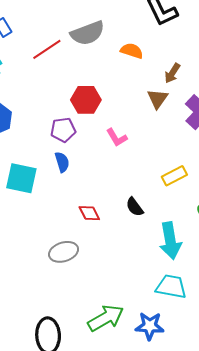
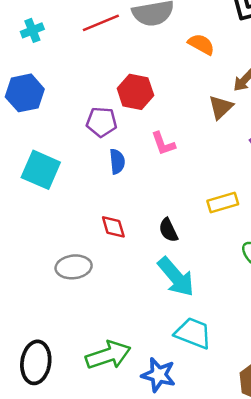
blue semicircle: (62, 162) -> (117, 161), moved
cyan arrow: (170, 241) -> (176, 277), moved, turned -42

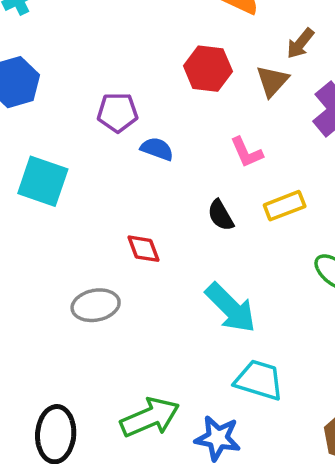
red hexagon: (135, 92) -> (208, 69), moved
pink L-shape: (163, 144) -> (247, 152), moved
blue semicircle: (117, 161) -> (157, 149), moved, turned -60
black semicircle: (168, 230) -> (221, 215), moved

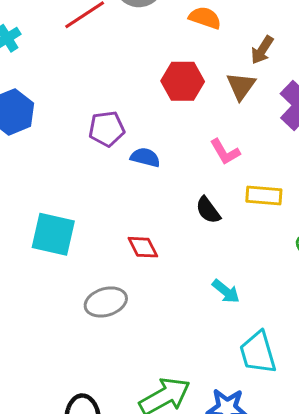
cyan square: (43, 181) -> (53, 234), moved
yellow rectangle: (285, 206) -> (264, 195), turned 32
cyan arrow: (231, 308) -> (226, 291), size x0.6
cyan trapezoid: (259, 380) -> (258, 353), turned -117

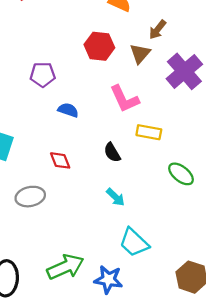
pink L-shape: (225, 152) -> (124, 99), size x1.4
blue semicircle: (145, 157) -> (68, 110), moved
black semicircle: (208, 210) -> (112, 153), moved
cyan trapezoid: (258, 353) -> (134, 243), turned -36

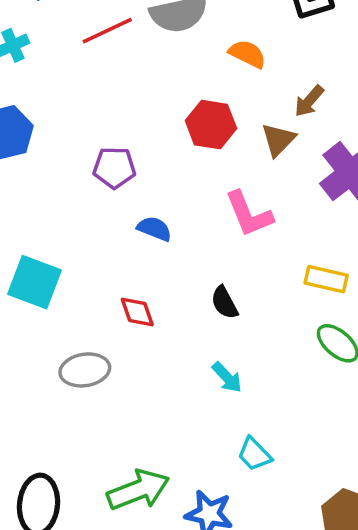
yellow rectangle: (149, 132) -> (326, 279), moved
cyan trapezoid: (134, 243) -> (254, 454), size x0.7

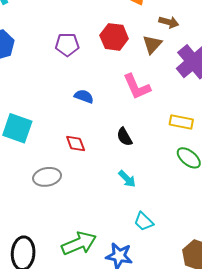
brown arrow: (309, 101) -> (169, 22), turned -114
purple pentagon: (114, 168) -> (67, 45), moved

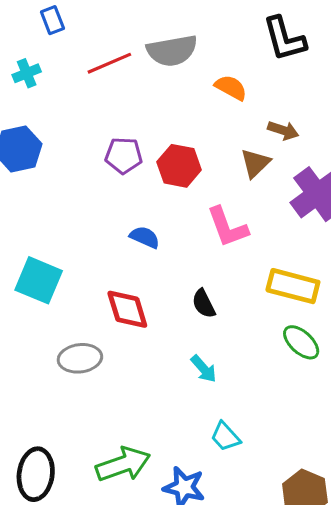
red hexagon: (114, 37) -> (179, 166), moved
yellow rectangle: (181, 122) -> (293, 286), size x1.4
red diamond: (76, 143) -> (127, 309), size x1.4

